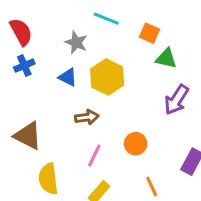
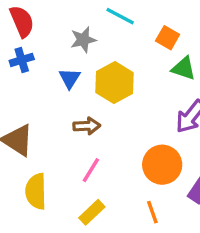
gray star: (76, 42) -> (83, 40), turned 30
blue triangle: (68, 77) -> (70, 78), turned 30
orange circle: (136, 144) -> (162, 165), moved, size x1.5

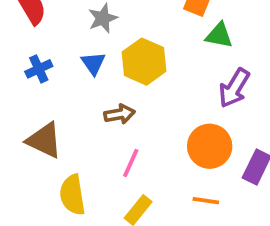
blue cross: (22, 60) -> (39, 69), moved
orange line: (152, 212) -> (206, 201), turned -55

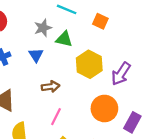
green triangle: (219, 35) -> (64, 39), moved
yellow hexagon: (144, 62) -> (89, 64), moved

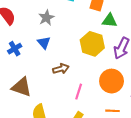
green triangle: (64, 39) -> (109, 21), moved
pink line: (56, 117) -> (79, 92), moved

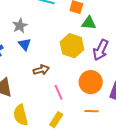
gray star: (46, 18) -> (20, 26), moved
pink line: (79, 92) -> (59, 92), turned -42

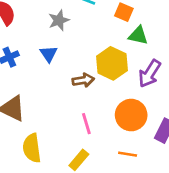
gray star: (20, 26) -> (59, 20), moved
brown arrow: (41, 70) -> (83, 80), moved

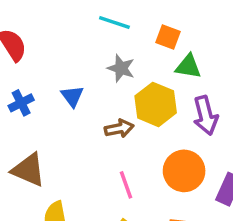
gray star: (59, 20) -> (121, 68), moved, turned -30
purple arrow: (150, 74) -> (205, 115), turned -44

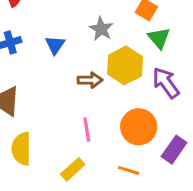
green triangle: (188, 66) -> (159, 38), turned 30
purple arrow: (205, 115) -> (166, 83), turned 148

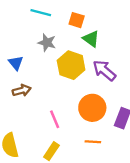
brown arrow: (90, 80) -> (22, 90), moved

